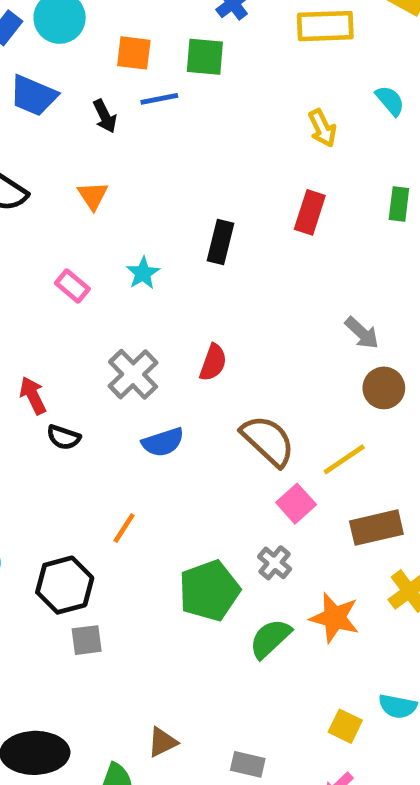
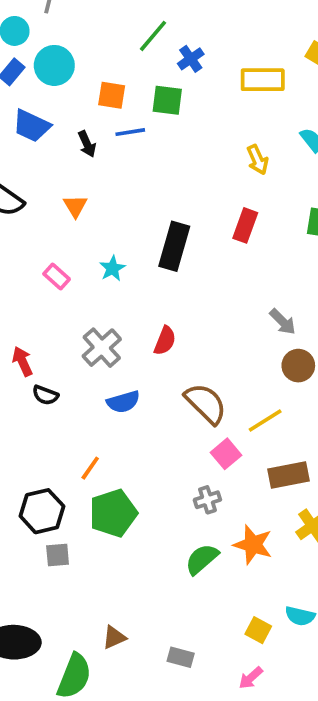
black rectangle: (221, 242) -> (174, 246), size x1.4
gray cross: (275, 563) -> (207, 500), turned 30
green pentagon: (209, 591) -> (113, 513), moved

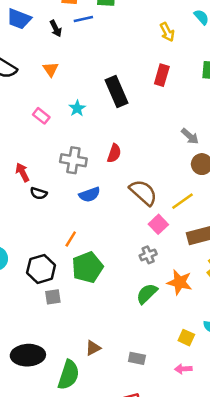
black rectangle: (174, 246) -> (116, 91), turned -36
gray cross: (102, 348) -> (73, 160), turned -35
pink arrow: (251, 678) -> (183, 369), turned 42

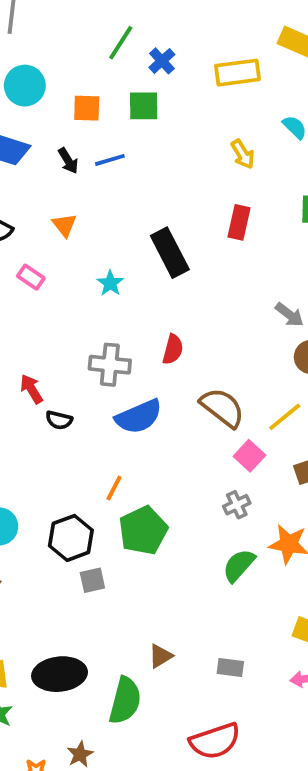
blue line: (83, 19) -> (110, 160), moved
pink rectangle: (41, 116) -> (31, 277), moved
blue semicircle: (90, 195) -> (139, 417), size x1.4

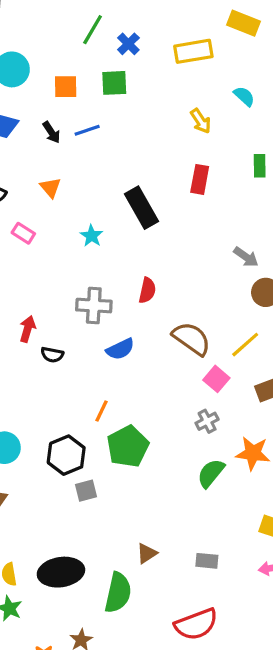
red arrow: (31, 389) -> (28, 329), turned 50
blue semicircle: (139, 417) -> (120, 349), size x0.7

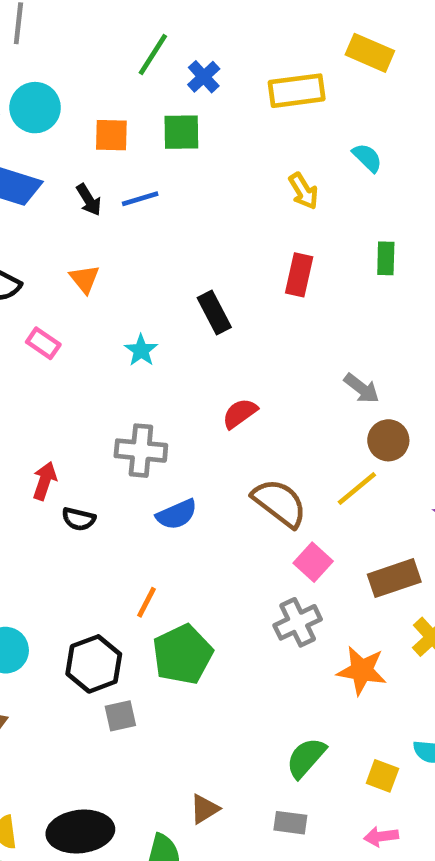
black rectangle: (142, 208) -> (214, 312), size x0.7
red semicircle: (147, 290) -> (240, 413), moved, turned -140
yellow line: (245, 345) -> (357, 489), moved
gray cross: (207, 421) -> (298, 622), size x1.4
green semicircle: (211, 473) -> (306, 758), moved

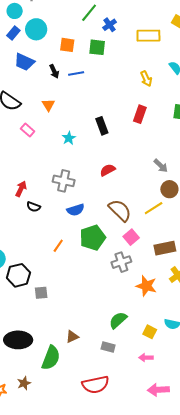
green pentagon: (183, 654) -> (93, 238), moved
black hexagon: (94, 664) -> (18, 275), moved

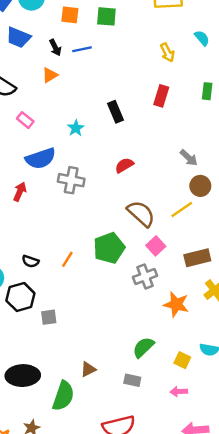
orange triangle: (48, 105) -> (50, 75), moved, turned 32
black semicircle: (34, 207) -> (30, 261), moved
blue semicircle: (75, 210) -> (41, 158), moved, size x1.4

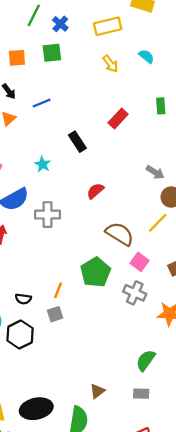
blue line: (82, 49) -> (42, 103), moved
yellow arrow: (167, 53) -> (110, 64), moved
red rectangle: (161, 96) -> (118, 119), turned 36
gray cross: (145, 276) -> (135, 293), turned -35
gray square: (49, 317) -> (55, 314), moved

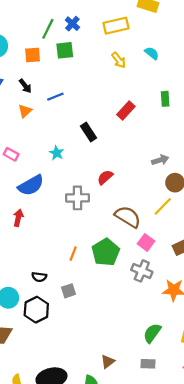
green line: (34, 15) -> (48, 29), moved
gray arrow: (155, 172) -> (160, 160), turned -49
gray cross: (48, 215) -> (77, 198), moved
orange line: (58, 290) -> (73, 254), moved

